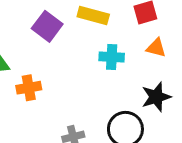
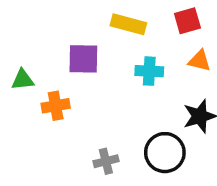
purple square: (47, 26) -> (83, 59), moved, turned -36

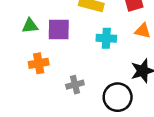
green triangle: (23, 80) -> (30, 26), moved
gray cross: (106, 161) -> (75, 85), moved

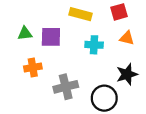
gray cross: (75, 85) -> (66, 87), size x1.5

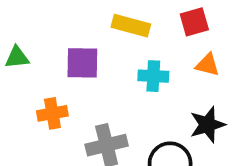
green triangle: (25, 33) -> (17, 57), moved

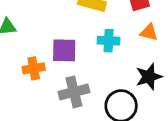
purple square: (82, 63) -> (64, 50), moved

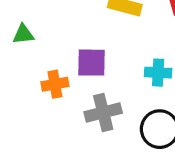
cyan cross: (109, 41) -> (158, 73), moved

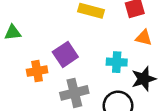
purple square: (91, 63) -> (65, 54), turned -35

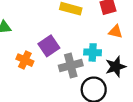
orange cross: (37, 71) -> (25, 60), turned 35
gray cross: (74, 93) -> (71, 66), moved

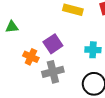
gray cross: (71, 66) -> (53, 72), moved

